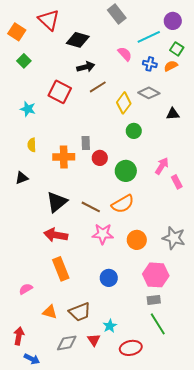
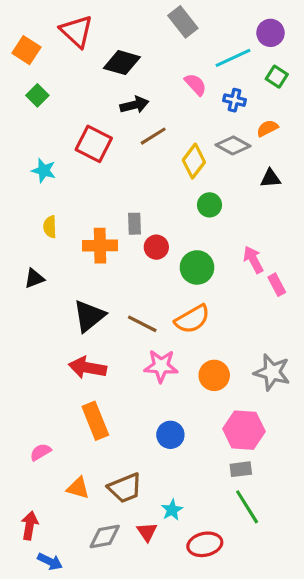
orange semicircle: (171, 66) -> (267, 128), moved
pink arrow: (162, 166) -> (253, 260), turned -60

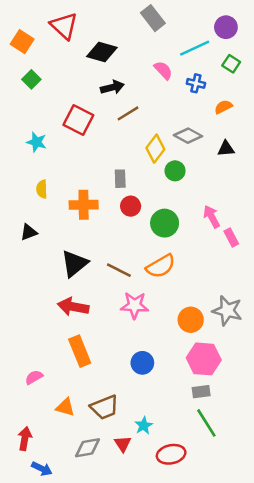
gray diamond: (233, 145) -> (188, 136), moved
yellow diamond: (194, 161) -> (155, 149), moved
gray rectangle: (134, 224) -> (120, 179), moved
orange circle: (214, 375) -> (191, 320), moved

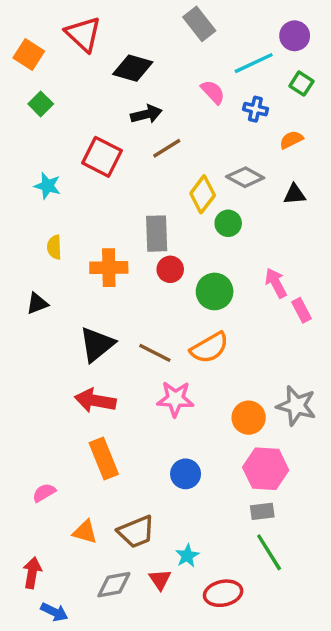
gray rectangle: (120, 179) -> (157, 234), size x1.5

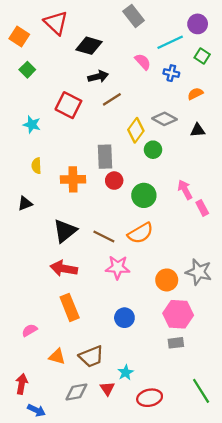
green line: (269, 552) -> (201, 391), moved

